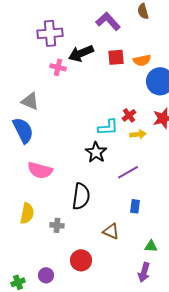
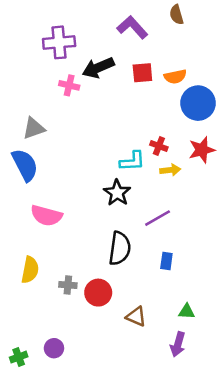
gray triangle: (30, 101) -> (34, 128), turned -42
red cross: (129, 115) -> (159, 146), turned -32
black semicircle: (81, 196) -> (120, 248), moved
brown triangle: (111, 231) -> (136, 317), moved
red circle: (81, 260) -> (98, 293), moved

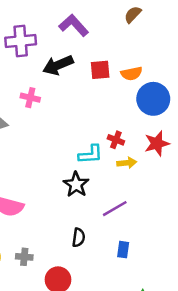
brown semicircle: (177, 15) -> (133, 14), turned 60
purple L-shape: (132, 27) -> (74, 25), moved
pink cross: (69, 85) -> (30, 98), moved
black semicircle: (120, 248) -> (78, 238), size x0.6
gray cross: (68, 285) -> (24, 257), moved

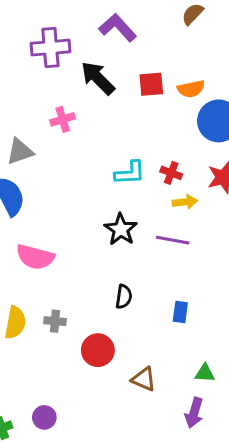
black arrow: (58, 65) -> (98, 78), turned 68
pink cross: (30, 98) -> (63, 119), turned -30
cyan L-shape: (91, 154) -> (130, 173), moved
purple line: (115, 209) -> (173, 240), moved, turned 40

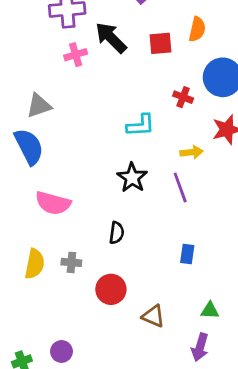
orange semicircle: (191, 89) -> (197, 29), moved, turned -65
pink cross: (63, 119) -> (76, 55), moved
red cross: (171, 173) -> (183, 97), moved
purple line: (173, 240) -> (180, 188), turned 60
black semicircle: (124, 297) -> (117, 233), moved

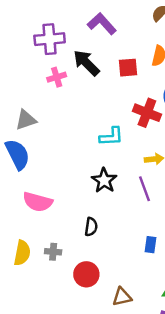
red cross: (183, 97) -> (147, 113), size x1.6
brown triangle: (153, 316) -> (122, 297), turned -36

